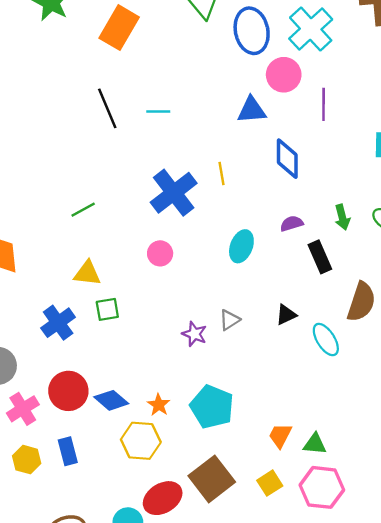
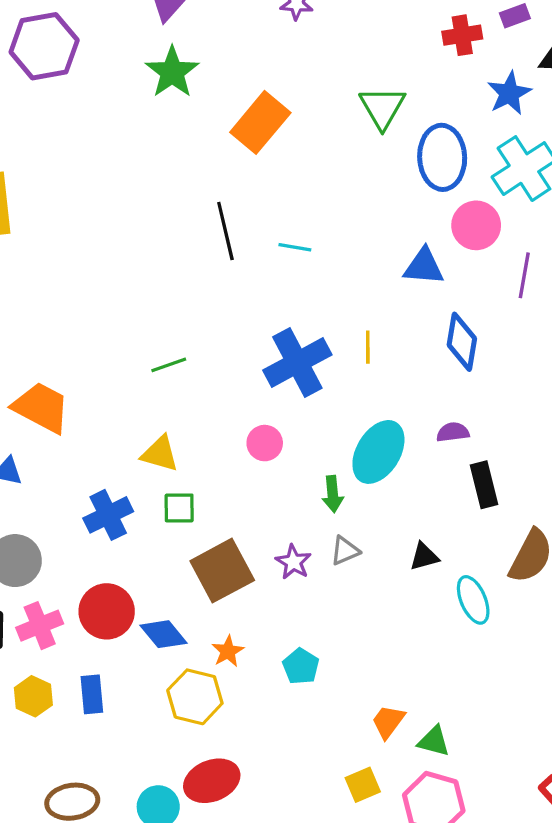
green arrow: (342, 217) -> (333, 494), moved
cyan ellipse: (241, 246) -> (378, 452), size x1.4
cyan pentagon: (212, 407) -> (301, 666), size x0.6
brown square: (212, 479) -> (222, 571), moved

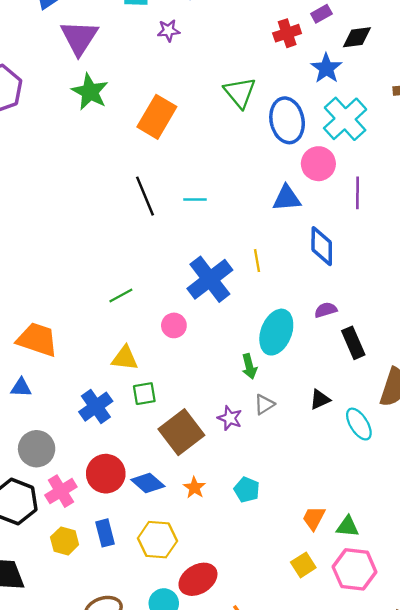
pink circle: (265, 443) -> (174, 325), moved
yellow hexagon: (195, 697) -> (157, 540), moved

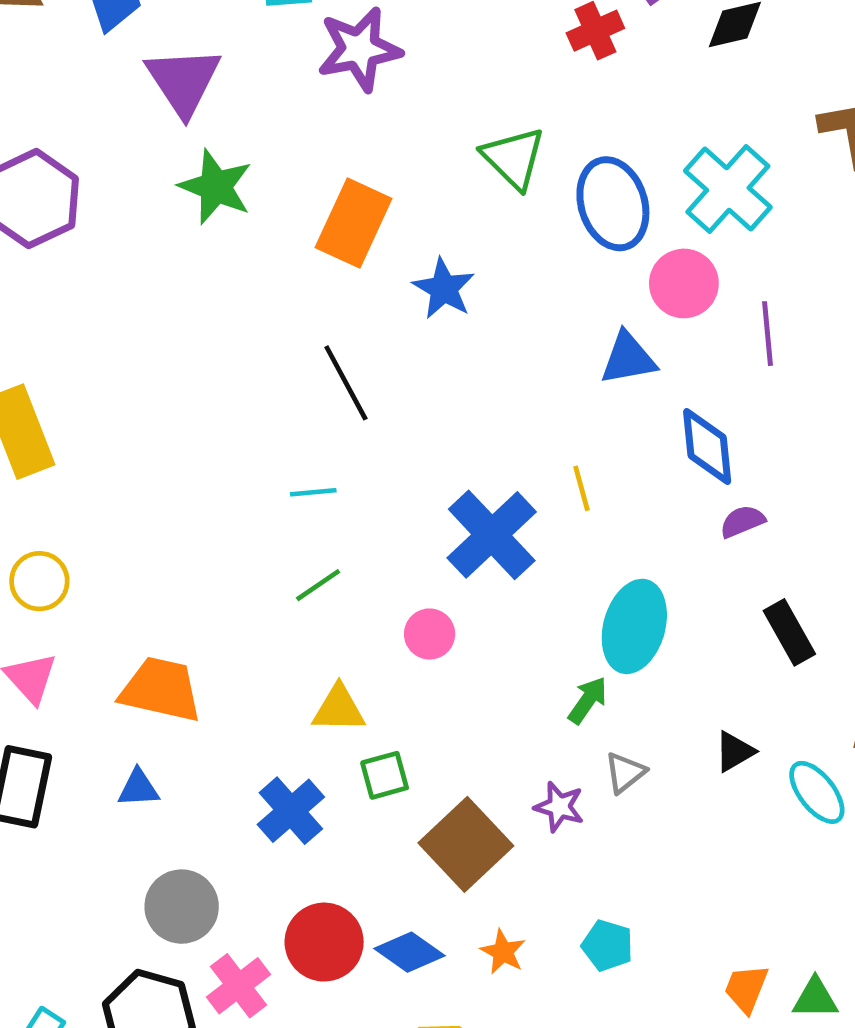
purple star: (169, 31) -> (359, 49), size x1.8
blue star: (326, 68) -> (444, 289), moved
cyan line: (195, 199) -> (313, 492), moved
purple semicircle: (326, 310) -> (742, 521), moved
green arrow: (249, 366) -> (588, 700), turned -125

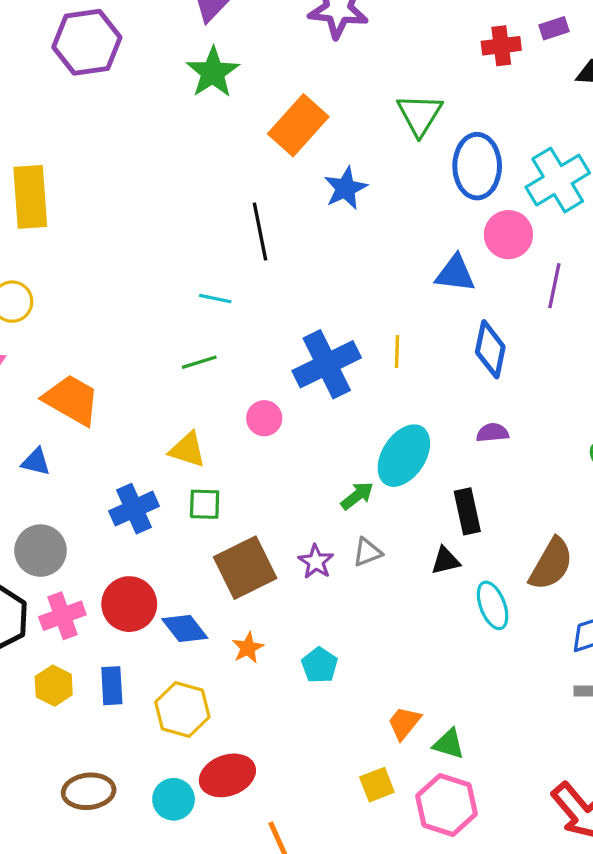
purple semicircle: (742, 521) -> (493, 433), moved
black rectangle: (789, 632) -> (467, 511), moved

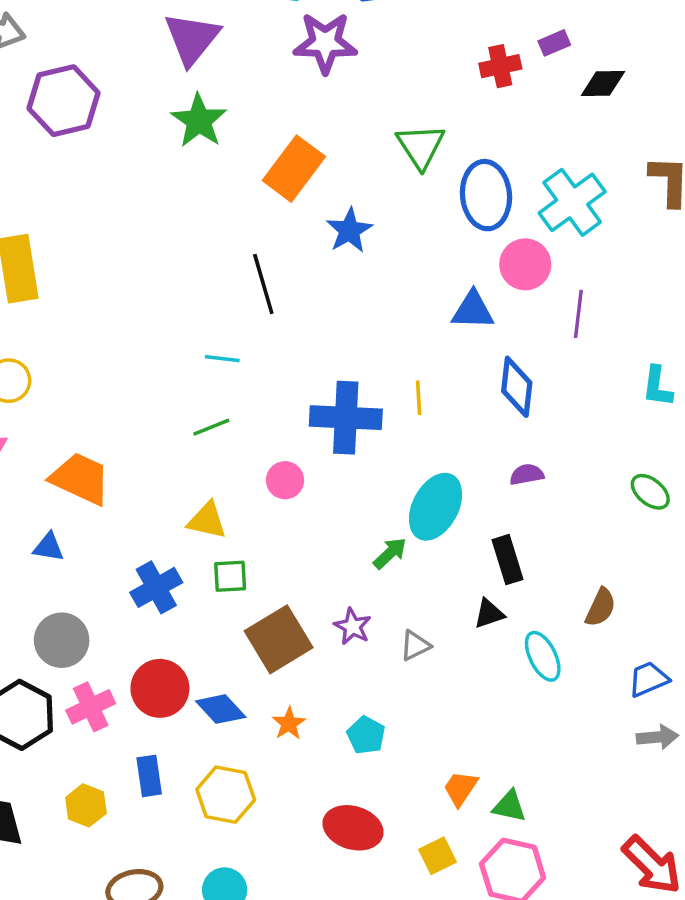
blue cross: (327, 364) -> (346, 418), turned 34
gray triangle: (367, 552) -> (415, 646), moved
brown semicircle: (551, 564) -> (601, 607), size x0.7
yellow hexagon: (54, 686) -> (86, 805), moved
red ellipse: (227, 775) -> (353, 828), moved, turned 42

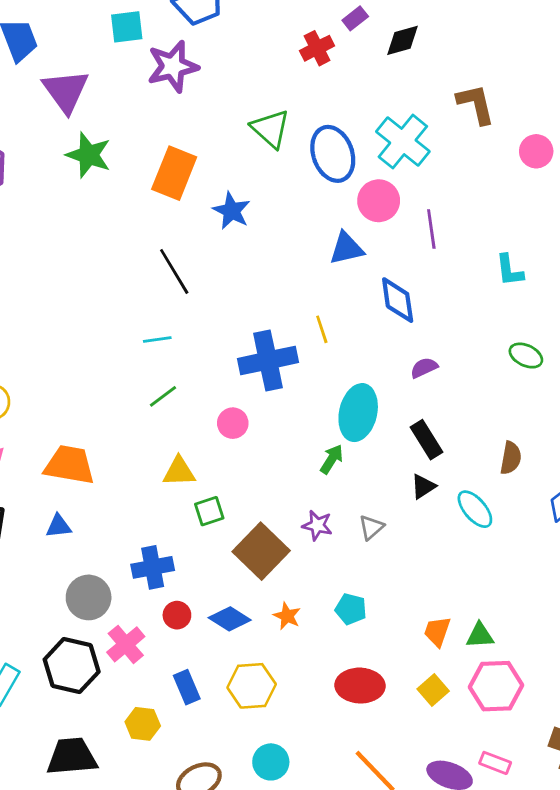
blue cross: (156, 587) -> (153, 567), moved, turned 33
red circle: (160, 688) -> (177, 615), size x0.6

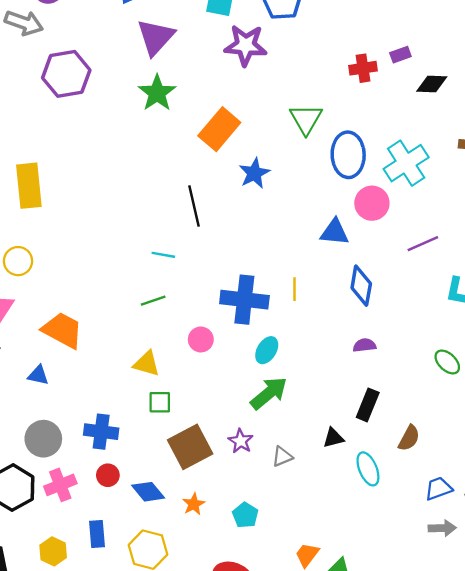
purple line: (431, 229) -> (423, 244), moved, turned 56
cyan ellipse: (358, 413) -> (267, 350), moved, size x0.6
black rectangle: (427, 440) -> (368, 405), moved, turned 36
green arrow: (332, 459) -> (269, 393), size x1.6

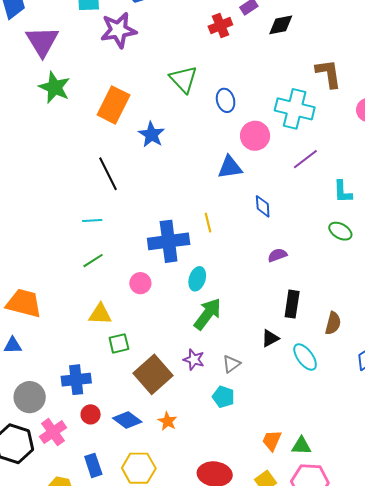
blue ellipse: (348, 155) -> (226, 100), size x0.6
cyan cross: (406, 163) -> (295, 109), moved, turned -30
blue diamond: (361, 286) -> (263, 206), size x0.7
green ellipse: (447, 362) -> (340, 231), moved
cyan pentagon: (245, 515) -> (223, 397), moved

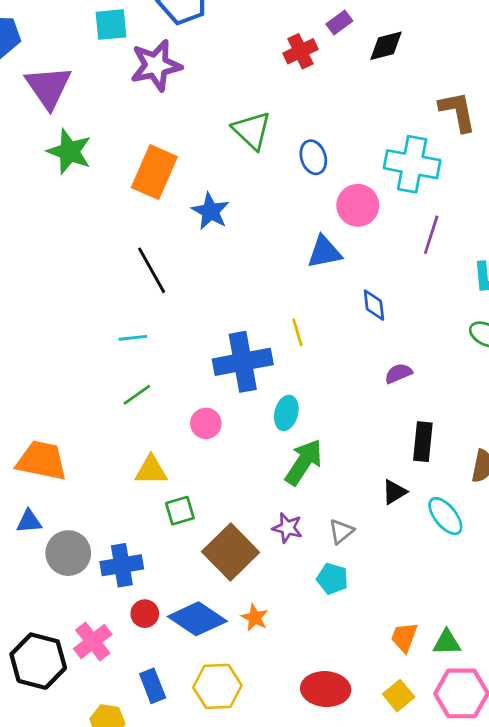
purple line: (305, 159) -> (431, 235), turned -32
gray circle: (30, 397) -> (68, 553), moved
blue diamond: (127, 420) -> (197, 619), size x1.4

